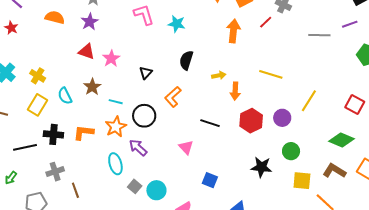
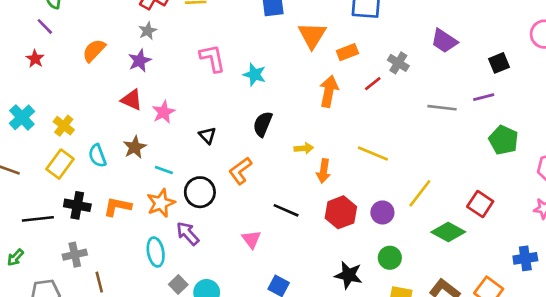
orange semicircle: (55, 17) -> (94, 50), turned -66
black triangle: (146, 73) -> (207, 135), turned -32
green diamond: (341, 140) -> (448, 232), moved

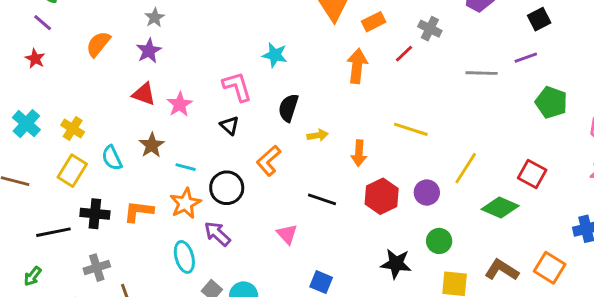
pink L-shape: (212, 58) -> (237, 87), moved
yellow arrow: (304, 148) -> (318, 135), moved

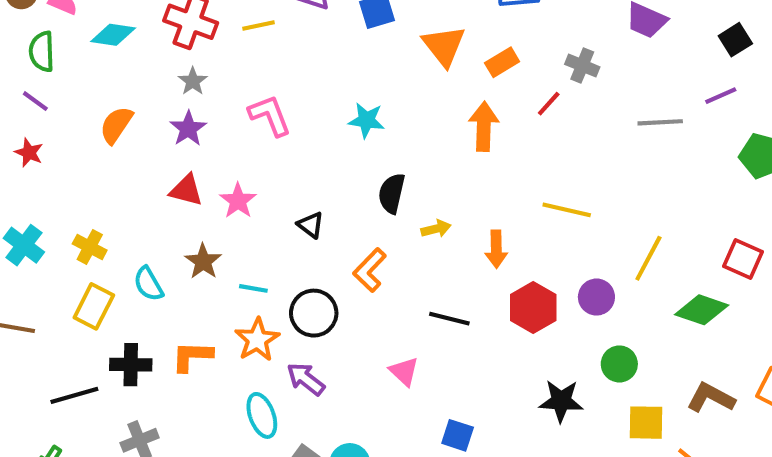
pink L-shape: (237, 87) -> (270, 115), moved

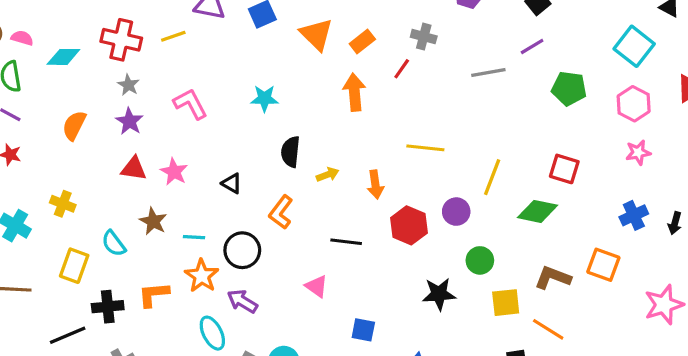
yellow cross: (90, 247) -> (63, 204), moved

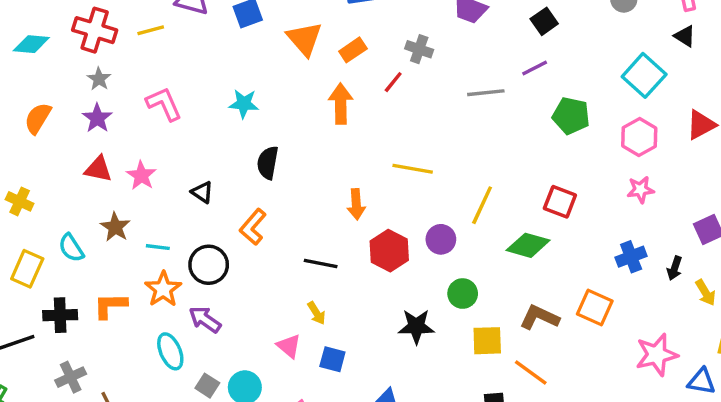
yellow arrow: (328, 175) -> (317, 313), moved, turned 75
pink triangle: (317, 286) -> (289, 346), moved

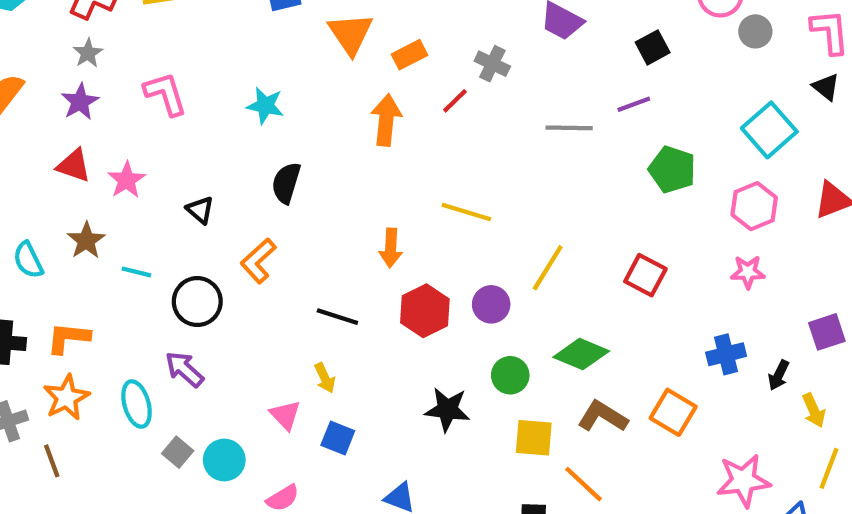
green diamond: (528, 245) -> (581, 354), moved
orange star: (163, 289) -> (66, 398), moved

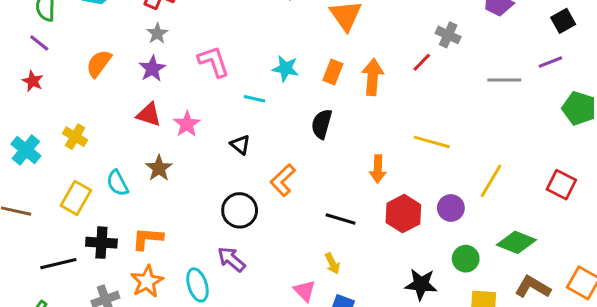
orange rectangle: (410, 55) -> (333, 72), moved, turned -40
black semicircle: (286, 183) -> (322, 124), moved
cyan line: (136, 272) -> (255, 99), moved

